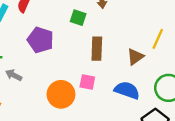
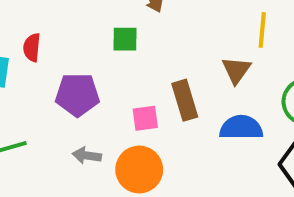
brown rectangle: (97, 49) -> (185, 100), moved
gray arrow: (14, 75) -> (87, 156), moved
pink square: (87, 82) -> (145, 118), moved

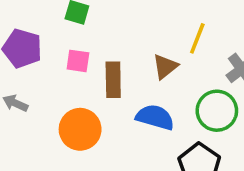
pink square: (145, 118) -> (78, 61), moved
orange circle: (139, 170) -> (80, 129), moved

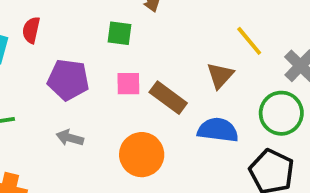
yellow line: (197, 38) -> (249, 41), turned -52
brown rectangle: (113, 80) -> (168, 98), turned -44

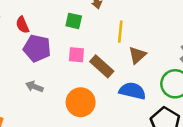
red semicircle: (31, 30) -> (22, 25), moved, turned -42
yellow line: (249, 41) -> (120, 32), moved, turned 40

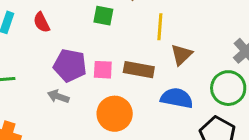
purple pentagon: (37, 48) -> (70, 65), moved
pink square: (76, 55) -> (103, 70), moved
brown rectangle: (102, 66) -> (139, 70), turned -30

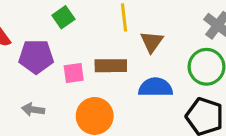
green square: (103, 16) -> (63, 17), turned -35
purple pentagon: (70, 65) -> (36, 57), moved

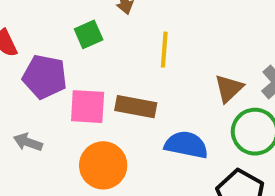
brown triangle: (152, 42) -> (229, 88), moved
pink square: (74, 73) -> (88, 107), size x1.4

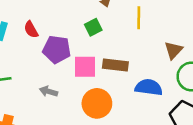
green square: (89, 34) -> (93, 27), moved
yellow line: (164, 50) -> (139, 18), moved

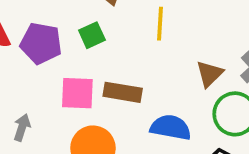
purple pentagon: (57, 49) -> (41, 43), moved
gray arrow: (48, 91) -> (22, 128), turned 90

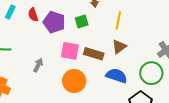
brown triangle: (210, 74) -> (119, 47), moved

